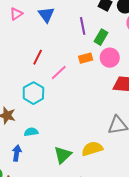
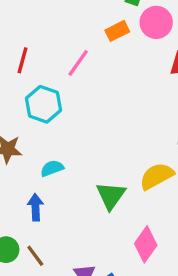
red line: (38, 57) -> (23, 60), moved

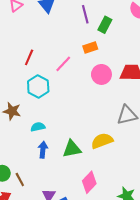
pink circle: (156, 22) -> (101, 74), moved
green triangle: (111, 196) -> (72, 149), turned 36
blue arrow: (35, 207) -> (43, 150), moved

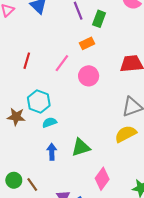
pink circle: (101, 74) -> (89, 76), moved
cyan hexagon: (38, 86) -> (39, 102), moved
cyan semicircle: (38, 127) -> (50, 122), moved
yellow semicircle: (102, 141) -> (126, 134), moved

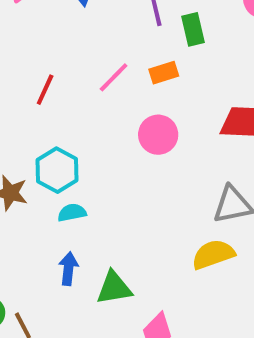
green rectangle: (99, 19) -> (193, 29), turned -42
pink line: (62, 63) -> (114, 77), moved
green triangle: (81, 147) -> (114, 288), moved

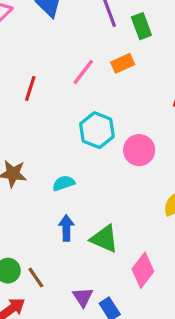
pink circle: (158, 135) -> (139, 150), moved
cyan hexagon: (57, 170) -> (97, 130), moved
green triangle: (114, 288) -> (104, 239), turned 40

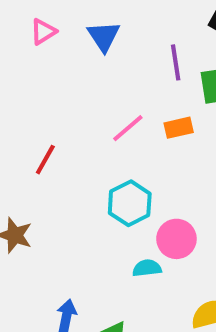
red line: (30, 88) -> (45, 160), moved
cyan semicircle: (64, 183) -> (147, 268), moved

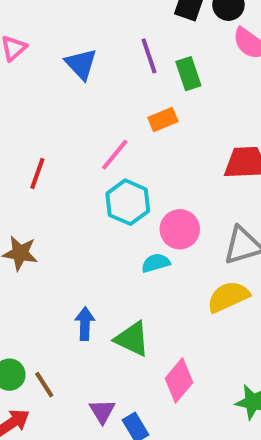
blue triangle: (104, 36) -> (81, 64), moved
pink line: (128, 128) -> (115, 155), moved

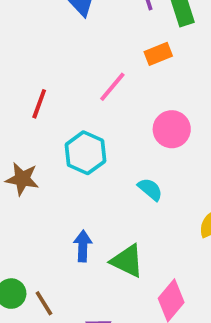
cyan hexagon: (128, 202) -> (85, 153), moved
pink circle: (180, 229) -> (172, 129), moved
cyan semicircle: (156, 263) -> (150, 189), turned 56

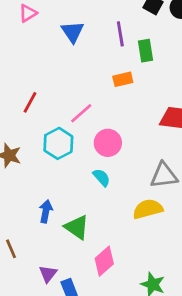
pink line: (112, 87) -> (81, 113), moved
pink circle: (172, 129) -> (108, 143), moved

